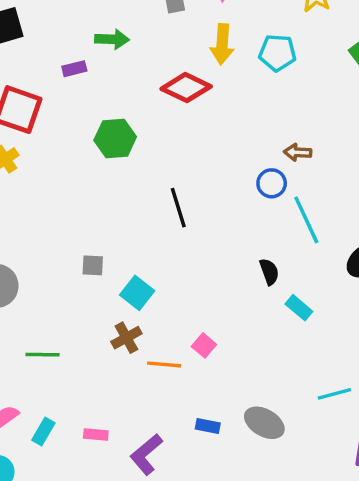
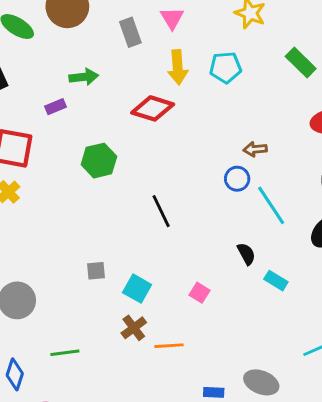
pink square: (204, 345) -> (199, 293), moved

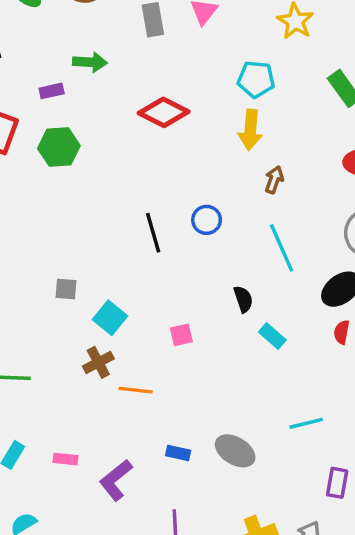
yellow arrow: (178, 67) -> (250, 130), moved
brown arrow: (255, 149) -> (274, 180), turned 105
green hexagon: (99, 161) -> (59, 147), moved
blue circle: (237, 179) -> (207, 220), moved
pink square: (199, 293) -> (181, 335), turned 36

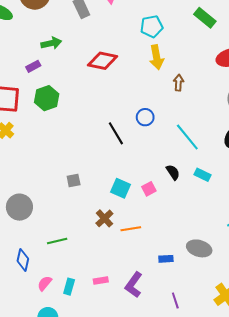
cyan line: (282, 248) -> (187, 137), moved
black semicircle: (243, 299) -> (173, 172), moved
cyan square: (110, 318) -> (121, 188), moved

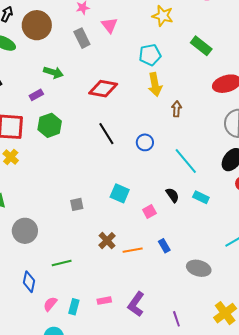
green arrow: (51, 43) -> (53, 72), turned 30
black line: (116, 133) -> (106, 134), moved
cyan square: (121, 188) -> (120, 193), moved
blue rectangle: (166, 259) -> (164, 246), moved, turned 64

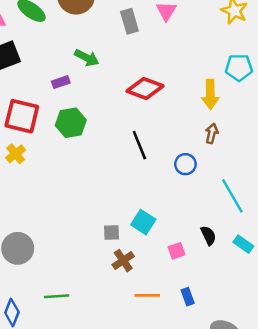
cyan pentagon: (150, 55) -> (239, 68), moved
brown arrow: (177, 109) -> (212, 133), moved
gray square: (77, 204) -> (111, 232), moved
brown cross: (107, 241) -> (123, 261), moved

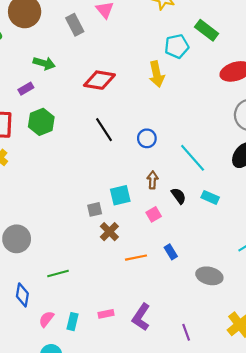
brown arrow: (212, 133) -> (152, 180), moved
cyan square: (143, 222) -> (120, 195), turned -35

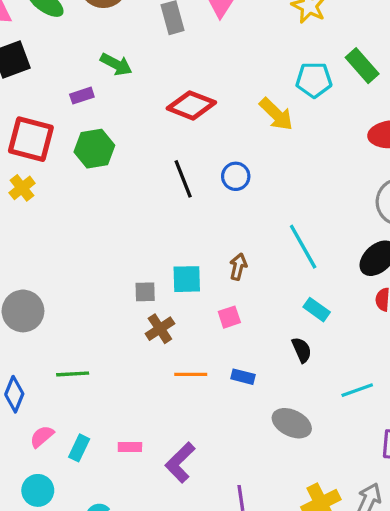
yellow arrow: (157, 74) -> (276, 114), turned -45
blue circle: (147, 138) -> (236, 176), moved
black semicircle: (179, 196) -> (302, 350), moved
blue rectangle: (171, 252) -> (243, 377), turned -56

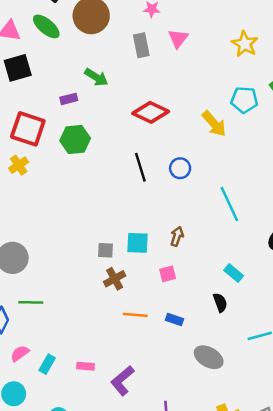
cyan line: (303, 247) -> (229, 204), moved
green line: (73, 374) -> (31, 302), moved

